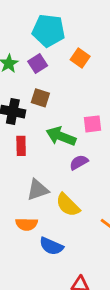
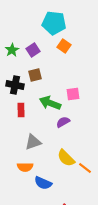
cyan pentagon: (49, 31) -> (54, 23), moved
brown square: (40, 98) -> (35, 75), turned -32
yellow semicircle: (68, 205) -> (66, 158), moved

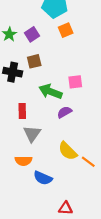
orange square: (64, 46) -> (66, 30), turned 32
red rectangle: (21, 110) -> (22, 111), moved
gray triangle: (33, 142) -> (32, 134), turned -36

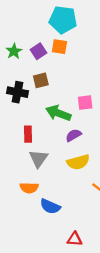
orange square: (66, 30) -> (59, 47), moved, turned 32
yellow semicircle: (68, 151) -> (78, 162), moved, turned -60

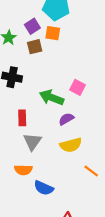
purple square: (38, 51) -> (32, 26), moved
brown square: (41, 80) -> (35, 47), moved
pink square: (85, 103) -> (78, 87), turned 35

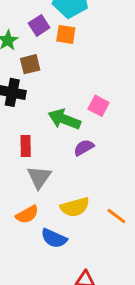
brown square: (35, 47) -> (30, 64), moved
yellow semicircle: (71, 145) -> (75, 207), moved
orange semicircle: (23, 170) -> (27, 214), turned -30

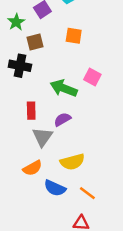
orange square: (66, 34) -> (74, 36), moved
purple semicircle: (84, 148) -> (62, 119), moved
orange line: (116, 216) -> (87, 193), moved

